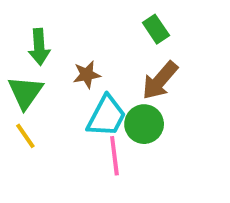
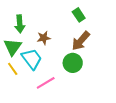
cyan trapezoid: (106, 116) -> (32, 59), moved, turned -65
pink line: (114, 156) -> (46, 83), moved, turned 66

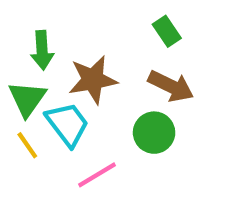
brown star: (44, 38) -> (93, 80), size x1.6
brown arrow: (81, 41) -> (171, 86), turned -105

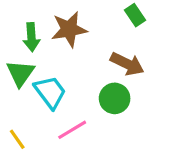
green rectangle: (167, 31) -> (135, 15), moved
brown star: (93, 80) -> (69, 29), moved
yellow line: (27, 145) -> (17, 139), moved

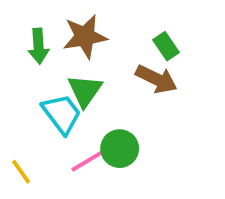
green rectangle: (135, 15) -> (166, 46), moved
green triangle: (20, 73) -> (85, 91), moved
green circle: (115, 98) -> (120, 149), moved

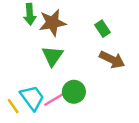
green arrow: (38, 46) -> (30, 14), moved
brown arrow: (156, 79) -> (112, 60), moved
cyan trapezoid: (62, 114) -> (32, 98), moved

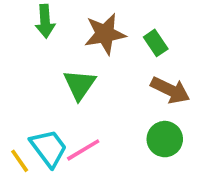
brown star: (52, 23) -> (105, 34), moved
green circle: (74, 92) -> (165, 139), moved

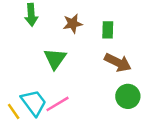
brown star: (105, 34) -> (73, 24), size x0.7
green rectangle: (156, 43) -> (108, 30), turned 36
green circle: (165, 139) -> (128, 96), moved

